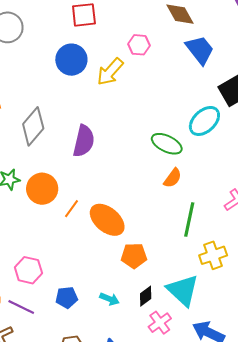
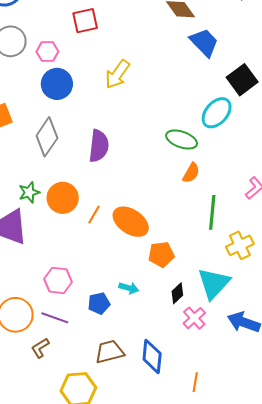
pink hexagon: (139, 45) -> (47, 52), moved
blue circle: (71, 60) -> (57, 84), moved
cyan triangle: (183, 290) -> (214, 283), turned 36
cyan arrow: (110, 299) -> (129, 288), moved

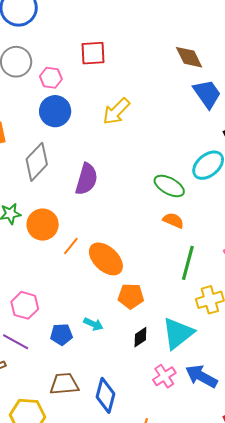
orange semicircle: (191, 173) -> (173, 220), turned -105
pink cross: (194, 318) -> (164, 376), moved

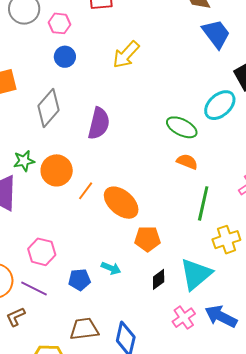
blue circle: (55, 111) -> (65, 57), size x0.7

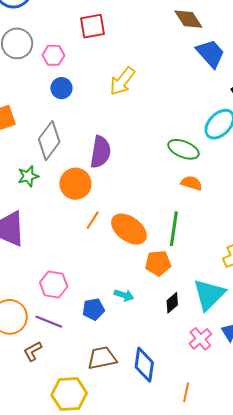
green star: (24, 161) -> (28, 176), moved
orange circle: (57, 170) -> (75, 184), moved
green line: (203, 203) -> (174, 229), moved

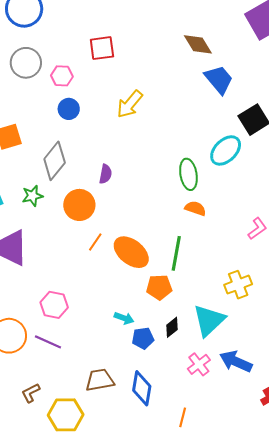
green ellipse: (183, 149) -> (188, 174), turned 56
purple semicircle: (101, 152) -> (105, 174), size x0.6
blue pentagon: (93, 309) -> (143, 338), moved
brown L-shape: (33, 351) -> (31, 393), moved

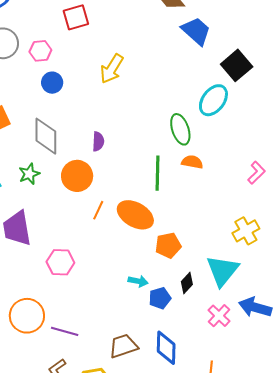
gray diamond: (55, 161) -> (46, 136), turned -30
green line: (176, 253) -> (157, 173), moved
pink hexagon: (54, 305) -> (60, 262), moved
purple line: (48, 342) -> (65, 331), moved

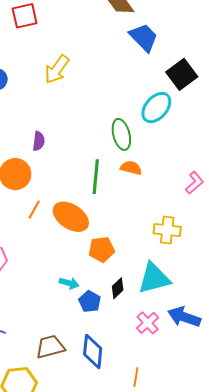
yellow cross: (246, 231) -> (167, 230), moved, turned 32
cyan triangle: (222, 271) -> (154, 278), turned 33
blue pentagon: (160, 298) -> (90, 301), turned -30

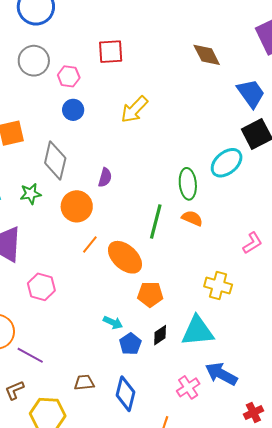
blue trapezoid: (144, 37) -> (251, 93), moved
pink cross: (148, 323) -> (188, 387), moved
brown trapezoid: (50, 347) -> (84, 382), size x0.7

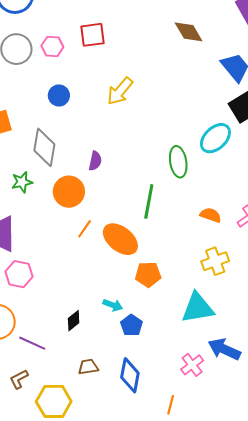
pink hexagon: (69, 76) -> (52, 46), moved
orange semicircle: (192, 218) -> (211, 215), moved
yellow cross: (218, 285) -> (215, 261), turned -32
pink hexagon: (41, 287) -> (19, 274), moved
black diamond: (160, 335) -> (74, 321), moved

